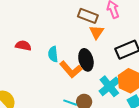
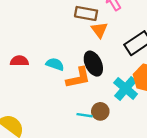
cyan semicircle: (53, 54) -> (55, 64), turned 126
orange L-shape: (71, 70) -> (78, 78), turned -50

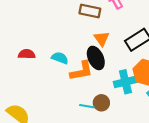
orange triangle: (99, 30) -> (102, 39), moved
cyan cross: (126, 88) -> (125, 82), turned 35

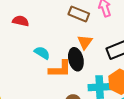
red semicircle: (27, 54) -> (21, 21), moved

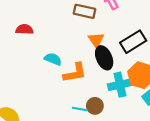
black ellipse: (76, 59) -> (104, 58), moved

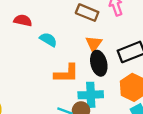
cyan semicircle: (53, 59) -> (48, 40), moved
cyan cross: (120, 85) -> (91, 95), moved

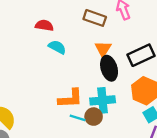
red semicircle: (23, 20) -> (44, 25), moved
orange L-shape: (66, 73) -> (70, 98), moved

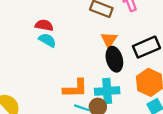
red semicircle: (44, 25) -> (44, 25), moved
cyan semicircle: (57, 47) -> (47, 40), moved

